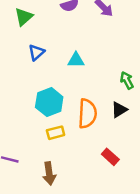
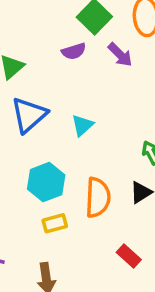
blue triangle: (36, 52) -> (29, 115), size x1.6
cyan triangle: (76, 60) -> (82, 125), turned -42

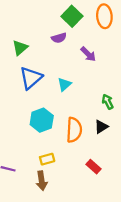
purple arrow: (120, 55) -> (88, 54), moved
yellow rectangle: (55, 223) -> (47, 159), moved

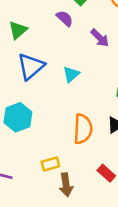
purple semicircle: (59, 38) -> (65, 18), turned -120
cyan hexagon: (42, 120) -> (18, 117), moved
brown arrow: (42, 181) -> (66, 185), moved

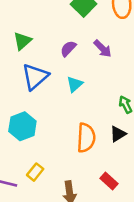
purple semicircle: (65, 18) -> (68, 49), moved, turned -90
yellow rectangle: (50, 164) -> (35, 172), moved, turned -36

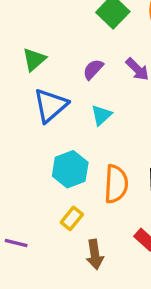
cyan hexagon: (22, 126) -> (70, 169), moved
yellow rectangle: (35, 172) -> (72, 218), moved

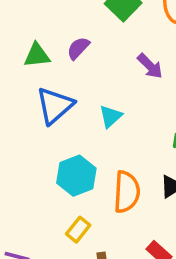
green triangle: (34, 59) -> (37, 55), turned 35
purple semicircle: (93, 69) -> (78, 48), moved

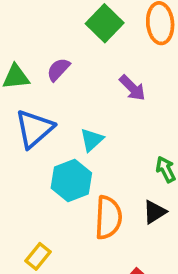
cyan hexagon: (76, 176) -> (71, 180), moved
yellow rectangle: (78, 230) -> (38, 256), moved

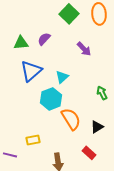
black triangle: (155, 212) -> (97, 127), moved
orange semicircle: (108, 218) -> (71, 119), turned -35
yellow rectangle: (38, 256) -> (33, 140), turned 40

